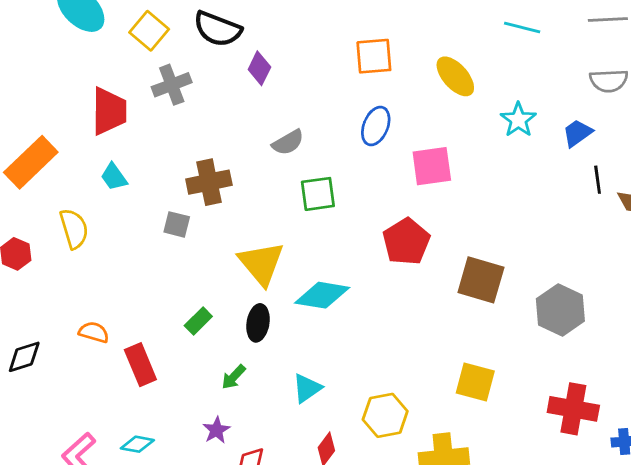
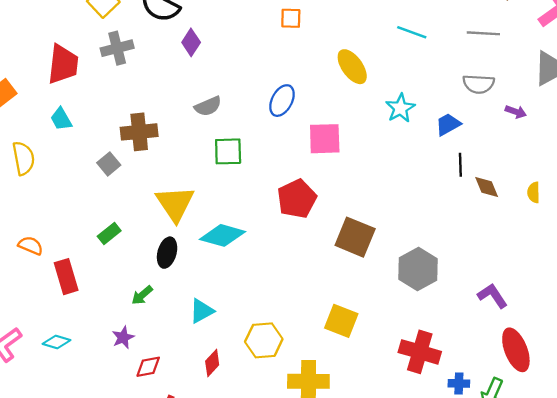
orange square: (374, 56) -> (291, 18), moved, size x0.7
gray square: (177, 224) -> (109, 164), turned 30
green rectangle: (198, 321) -> (109, 233), moved

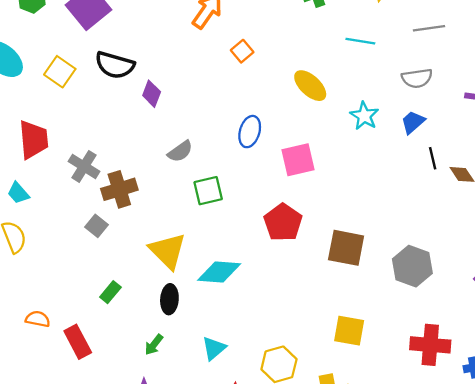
orange square: (291, 18) -> (242, 51), turned -30
gray cross: (117, 48) -> (84, 166), moved, turned -32
gray semicircle: (479, 84) -> (417, 78), moved
cyan trapezoid: (61, 119) -> (18, 193), moved

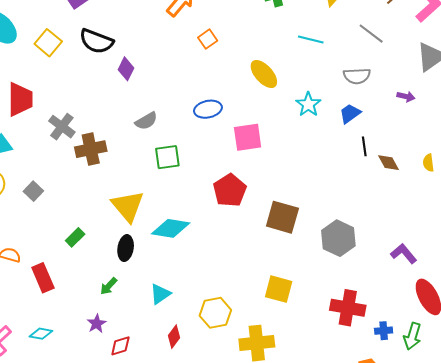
gray line: (429, 28) -> (371, 34), turned 40
blue ellipse: (250, 132) -> (208, 109), turned 56
gray square: (97, 226) -> (33, 191), moved

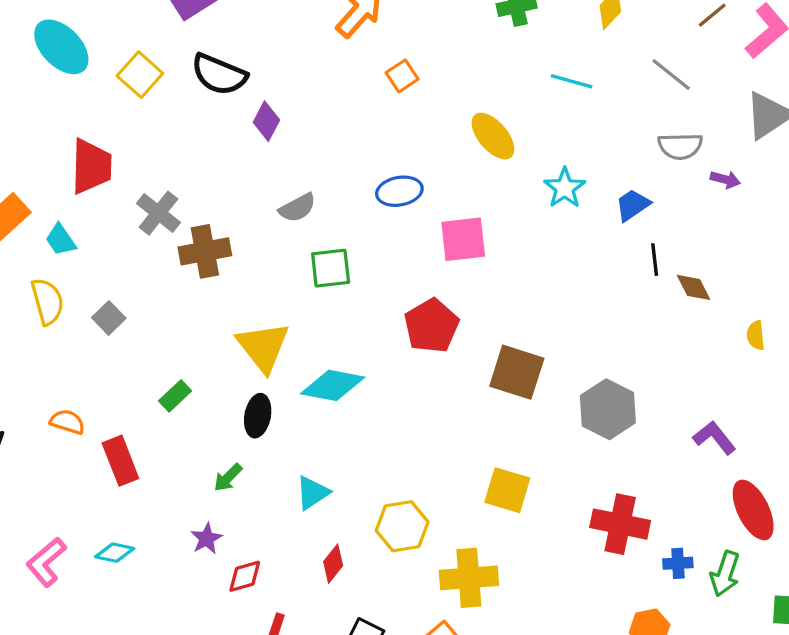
gray semicircle: (357, 76) -> (680, 146), moved
yellow semicircle: (428, 163) -> (756, 335), moved

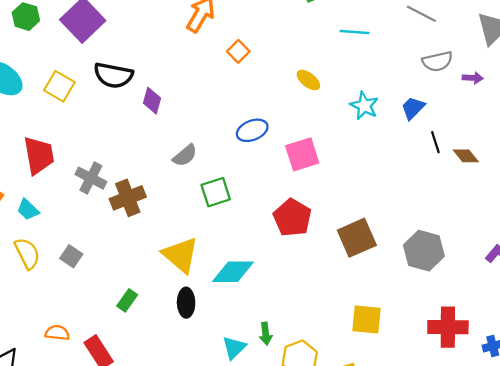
yellow ellipse: (493, 136) -> (308, 80), size x0.7
brown square: (517, 372) -> (357, 238), turned -30
green arrow: (228, 478) -> (266, 334), moved, turned -40

